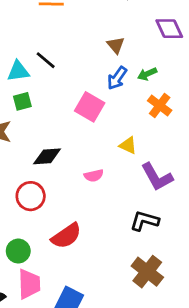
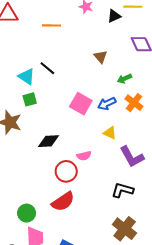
cyan triangle: (18, 71) -> (27, 77), turned 42
blue arrow: (117, 78) -> (107, 104), moved, turned 30
red circle: (31, 196) -> (66, 171), moved

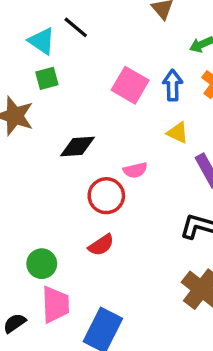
blue arrow: (107, 104) -> (173, 85), turned 114
red semicircle: (63, 202) -> (101, 245), size x0.7

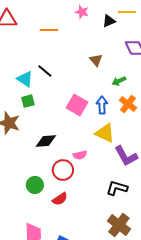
yellow triangle: (178, 133) -> (105, 133), size x1.5
green circle: (42, 264) -> (35, 185), moved

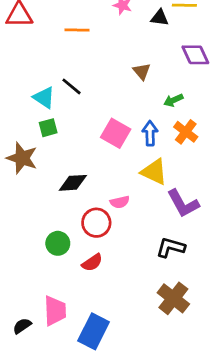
black triangle: (109, 21) -> (160, 18), turned 32

